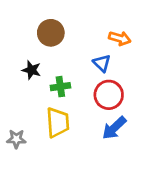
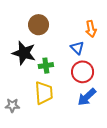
orange arrow: (120, 38) -> (91, 29), turned 63
black star: (31, 70) -> (24, 53), size x1.6

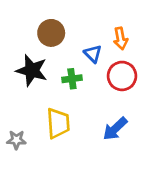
blue triangle: (77, 48) -> (93, 54), moved
green cross: (46, 66) -> (72, 79), moved
red circle: (83, 72) -> (122, 76), moved

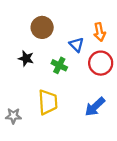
black star: (32, 70) -> (26, 58), size x0.6
green cross: (72, 79) -> (59, 65), turned 35

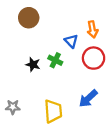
brown circle: (42, 27) -> (29, 18), moved
black star: (26, 58) -> (33, 64), moved
yellow trapezoid: (48, 102) -> (53, 111), moved

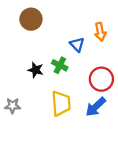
red circle: (94, 58) -> (101, 79), moved
gray star: (13, 107) -> (13, 106), moved
yellow trapezoid: (53, 111) -> (61, 103), moved

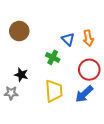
brown circle: (31, 19) -> (19, 31), moved
orange arrow: (100, 32) -> (88, 38), moved
black star: (36, 70) -> (21, 75), moved

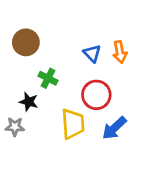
green cross: (53, 57) -> (48, 78), moved
red circle: (89, 70) -> (96, 95), moved

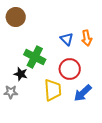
brown circle: (26, 42) -> (16, 17), moved
green cross: (48, 78) -> (35, 57), size x1.5

